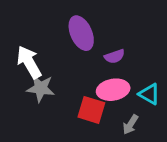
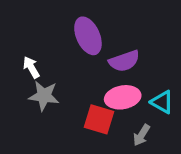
purple semicircle: (115, 56) -> (124, 61), size x1.4
white arrow: (29, 62) -> (31, 67), size x0.6

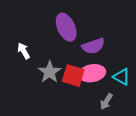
gray star: (44, 96) -> (50, 72), moved, turned 30
red square: (99, 119) -> (73, 76), moved

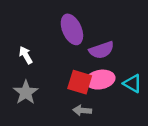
gray star: (50, 72) -> (26, 92), moved
gray arrow: (106, 102) -> (82, 110), moved, turned 63

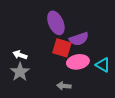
white arrow: (26, 55) -> (20, 55), moved, turned -40
red square: (80, 82) -> (62, 48), moved

